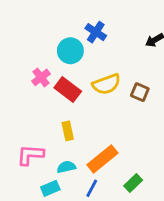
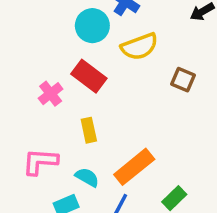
pink cross: (41, 77) -> (51, 94), moved
yellow semicircle: (106, 84) -> (139, 47), moved
cyan semicircle: (66, 167) -> (87, 177), turned 42

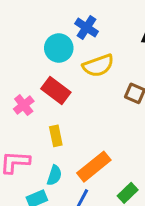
cyan semicircle: (87, 177) -> (54, 175), turned 78

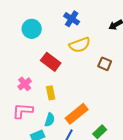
cyan circle: (59, 48) -> (32, 29), moved
pink cross: (24, 105) -> (25, 84), moved

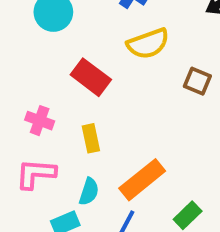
pink cross: (25, 84) -> (40, 121), turned -32

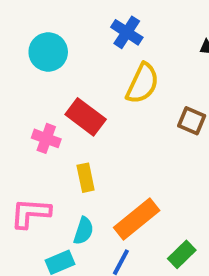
yellow semicircle: (148, 44) -> (142, 83), turned -45
pink cross: (40, 121) -> (46, 138), moved

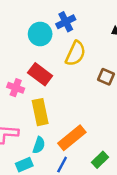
blue cross: (127, 32) -> (66, 22), turned 30
cyan circle: (48, 52) -> (40, 34), moved
yellow rectangle: (86, 178) -> (40, 112), size x1.5

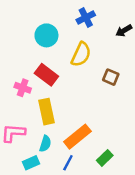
blue cross: (66, 22) -> (86, 18), moved

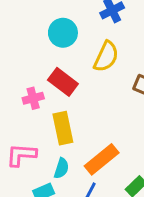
pink cross: (23, 88) -> (33, 98), turned -35

